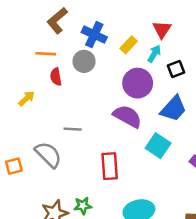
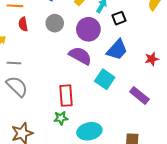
gray circle: (84, 61) -> (55, 23), moved
gray line: (73, 129) -> (14, 63), moved
green star: (83, 206) -> (61, 118), moved

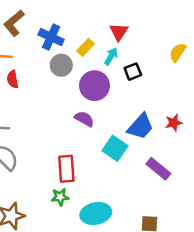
gray circle: (55, 23) -> (61, 65), moved
blue trapezoid: (117, 50) -> (141, 127), moved
purple semicircle: (80, 56) -> (84, 119), size x0.7

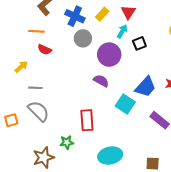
yellow rectangle: (86, 47) -> (102, 14), moved
red semicircle: (13, 79) -> (45, 50), turned -56
green star: (60, 197) -> (67, 142), moved

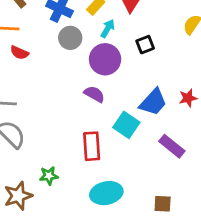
cyan arrow: (122, 31) -> (108, 29), moved
red rectangle: (87, 120) -> (92, 146), moved

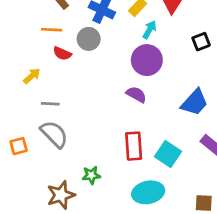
gray circle: (70, 38) -> (89, 39), moved
black square: (145, 45) -> (201, 42), moved
cyan square: (126, 125) -> (168, 154), moved

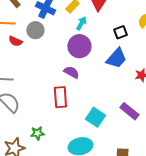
blue trapezoid: (194, 102) -> (116, 58), moved
red rectangle: (134, 146) -> (60, 97), moved

